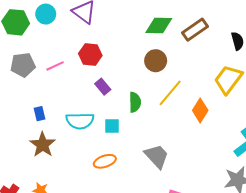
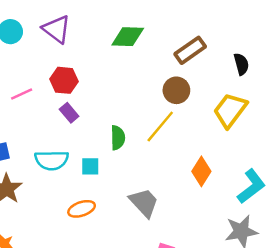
green diamond: (159, 25) -> (128, 37), moved
brown circle: (156, 61) -> (176, 90), moved
purple rectangle: (103, 87) -> (69, 113), moved
orange diamond: (200, 110) -> (201, 171), moved

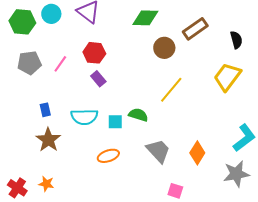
brown circle: (176, 90) -> (164, 48), moved
pink line: (22, 94) -> (60, 64), turned -30
green semicircle: (118, 138) -> (138, 115), moved, turned -72
orange diamond: (201, 171) -> (197, 153), moved

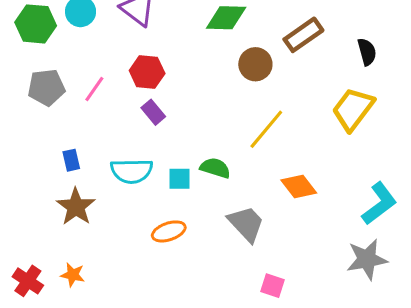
orange diamond: (197, 153) -> (299, 187), moved, turned -70

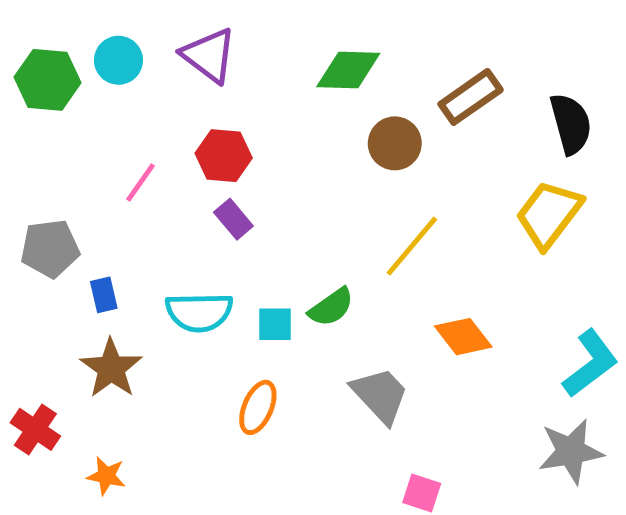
black semicircle: (367, 52) -> (571, 124), size x1.4
gray pentagon: (46, 87) -> (50, 249), moved
green semicircle: (215, 168) -> (331, 307), turned 128
orange ellipse: (169, 231) -> (258, 407), turned -48
red cross: (28, 281) -> (35, 429), moved

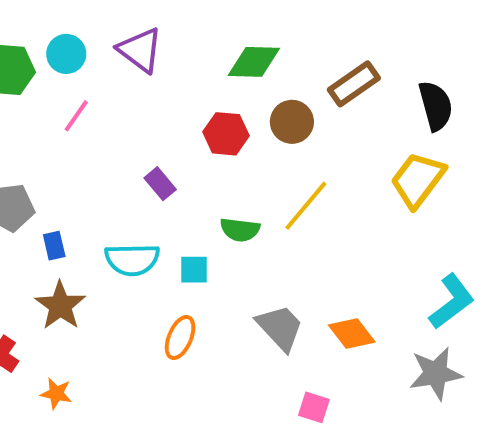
red hexagon: (224, 156) -> (226, 134), moved
pink line: (140, 182) -> (76, 116), moved
green semicircle: (331, 307) -> (240, 230), moved, turned 42
orange diamond: (463, 337) -> (352, 334), moved

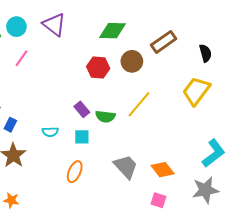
black semicircle: (436, 106) -> (205, 53), size x0.7
purple rectangle: (160, 184) -> (82, 109), moved
blue rectangle: (54, 246) -> (10, 125), turned 40
cyan semicircle: (132, 260) -> (50, 132), size x0.6
pink square: (314, 407) -> (158, 200), moved

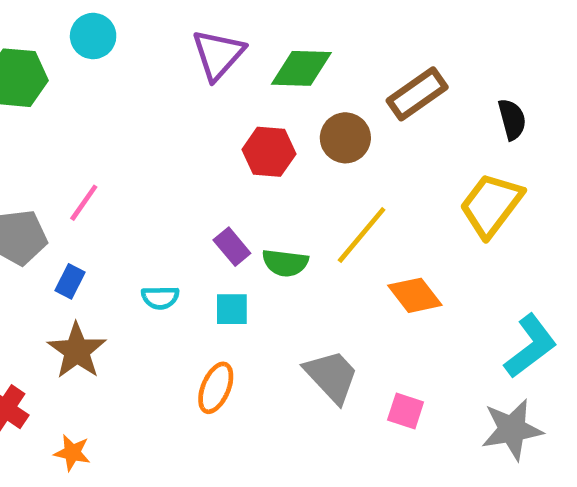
purple triangle: (54, 25) -> (218, 55), moved, turned 35
cyan circle: (16, 27) -> (93, 36), moved
pink line: (22, 58) -> (84, 203), moved
orange diamond: (163, 170) -> (415, 295), moved
pink square: (158, 200) -> (406, 411), moved

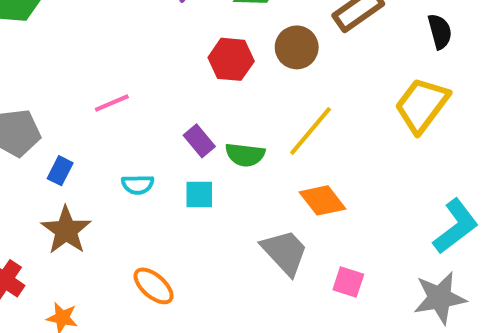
pink line: (84, 203) -> (112, 103), moved, turned 32
orange diamond: (415, 295) -> (323, 200), moved
orange ellipse: (216, 388) -> (154, 286), moved, turned -72

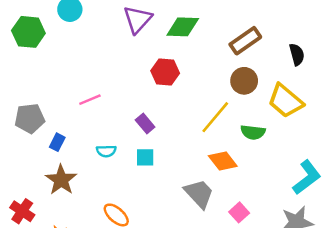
brown circle: (297, 47) -> (244, 81), moved
yellow trapezoid: (422, 105) -> (285, 101), turned -87
green semicircle: (245, 155) -> (253, 132), moved
pink square: (348, 282) -> (239, 212), turned 30

